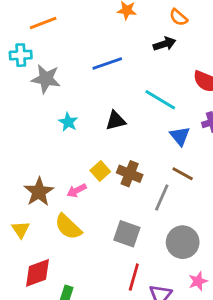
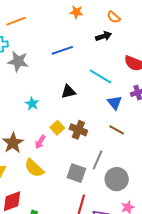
cyan star: (68, 122) -> (32, 104), moved
pink arrow: (77, 190) -> (40, 142), turned -32
gray line: (162, 197) -> (98, 160), moved

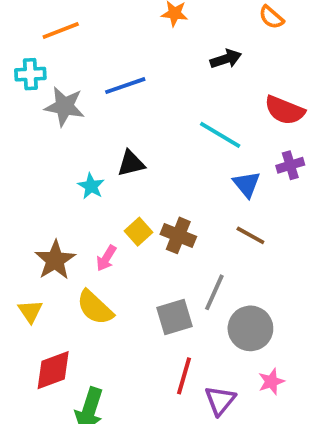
orange semicircle: (114, 17) -> (271, 17), moved
blue line: (62, 50) -> (125, 86), moved
black triangle: (68, 92) -> (131, 163), moved
gray square: (76, 173) -> (175, 317), turned -36

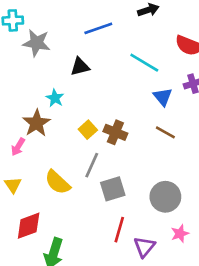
blue line: (125, 86) -> (98, 28), moved
black triangle: (131, 163) -> (80, 67), moved
pink arrow: (106, 258) -> (18, 147), moved
brown star: (55, 260) -> (36, 123), moved
gray line: (214, 292) -> (92, 165), moved

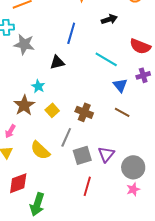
blue line: (98, 28) -> (71, 33), turned -55
yellow square: (88, 130) -> (52, 110), moved
pink arrow: (18, 147) -> (10, 131), moved
gray circle: (165, 197) -> (133, 167), moved
purple triangle: (144, 247) -> (106, 154), moved

